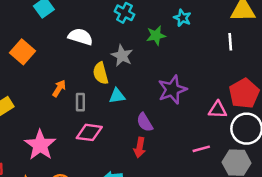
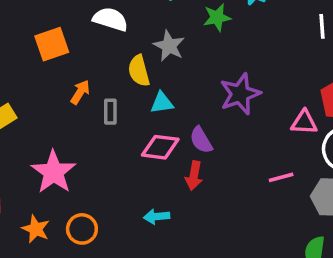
orange square: (23, 52) -> (52, 44), moved, turned 30
pink diamond: (89, 132) -> (160, 147), moved

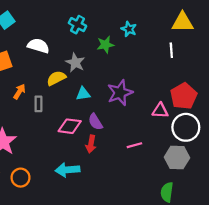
yellow semicircle: (139, 71) -> (56, 78), turned 78
cyan triangle: (162, 103) -> (83, 94), moved
pink line: (281, 177) -> (134, 145), moved
cyan arrow: (157, 217) -> (67, 170), size x1.5

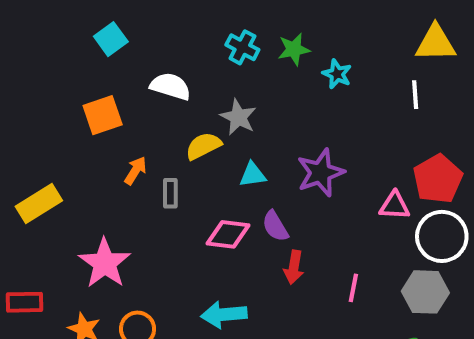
cyan star: (129, 29) -> (337, 74), moved
green star: (105, 45) -> (294, 49), moved
red arrow: (91, 144) -> (294, 267), moved
pink line: (134, 145) -> (353, 288), moved, turned -64

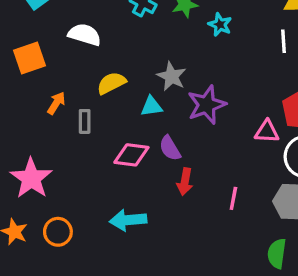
gray star: (238, 117) -> (172, 76), moved

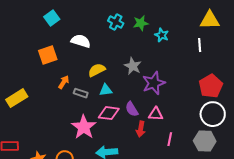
cyan triangle: (151, 106) -> (106, 90), moved
gray rectangle: (85, 121) -> (81, 93), turned -72
pink triangle: (267, 132) -> (156, 114), moved
pink star: (31, 178) -> (84, 127), moved

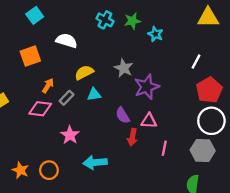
white line: (200, 45) -> (196, 62), moved, turned 32
gray rectangle: (81, 93) -> (67, 98), turned -64
pink diamond: (109, 113) -> (40, 109), moved
pink star: (84, 127) -> (70, 135), size x0.7

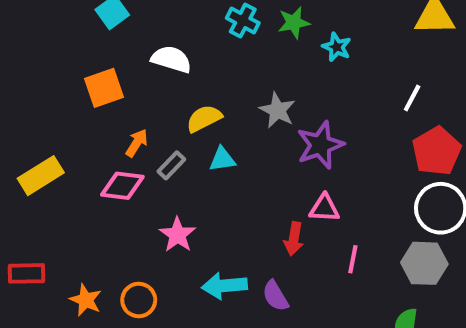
purple semicircle: (123, 115) -> (275, 296), moved

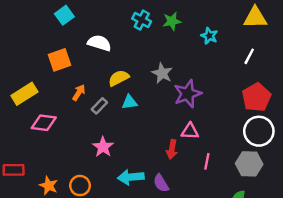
cyan star: (337, 47) -> (209, 36), moved
white line: (412, 98) -> (249, 56), moved
yellow rectangle: (41, 176) -> (24, 94), moved
pink diamond: (122, 186) -> (44, 123), moved

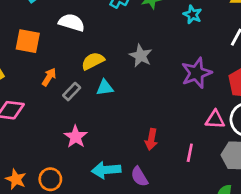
orange square: (59, 60) -> (28, 41), turned 30
purple star: (188, 94) -> (196, 73), moved
pink triangle: (190, 131) -> (215, 119), moved

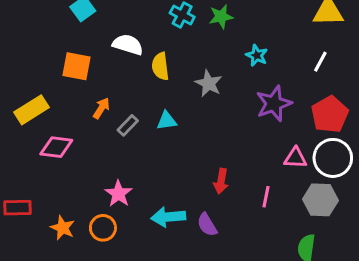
cyan star: (192, 15) -> (257, 55), moved
yellow semicircle: (93, 61) -> (160, 66), moved, turned -70
pink star: (76, 137) -> (118, 194), moved

